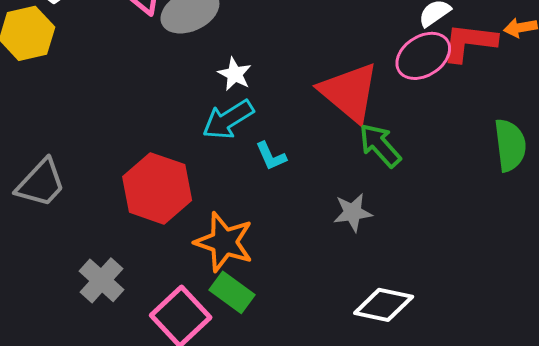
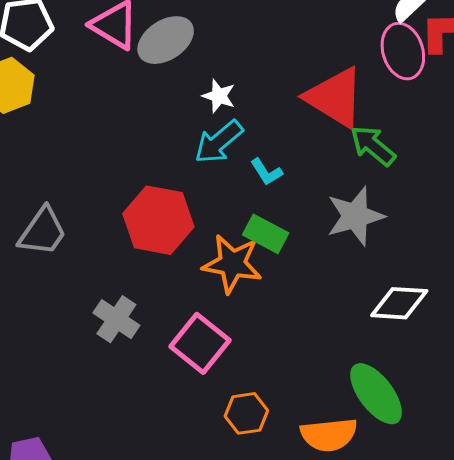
pink ellipse: (423, 56) -> (403, 51), turned -66
gray star: (353, 212) -> (355, 216), size x1.5
green rectangle: (232, 292) -> (266, 234), moved

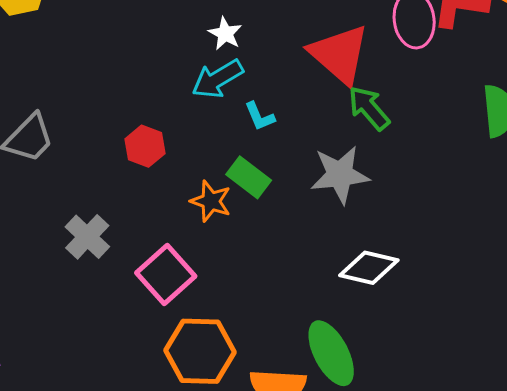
red hexagon: (158, 220) -> (145, 146), size x0.6
orange star: (232, 264) -> (211, 201), size x0.7
orange hexagon: (246, 413) -> (200, 351), size x1.6

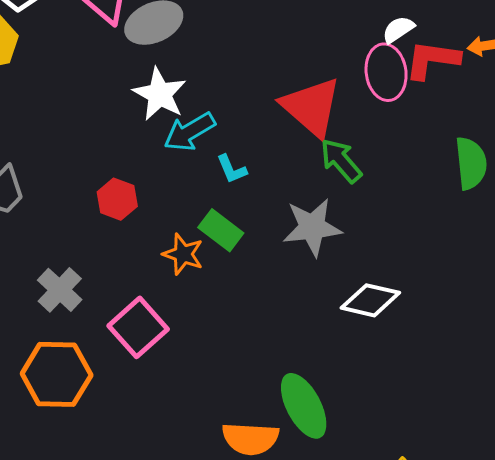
white star: (225, 34) -> (160, 94), moved, size x1.6
white diamond: (369, 268) -> (370, 300), moved
orange hexagon: (200, 351) -> (57, 374), moved

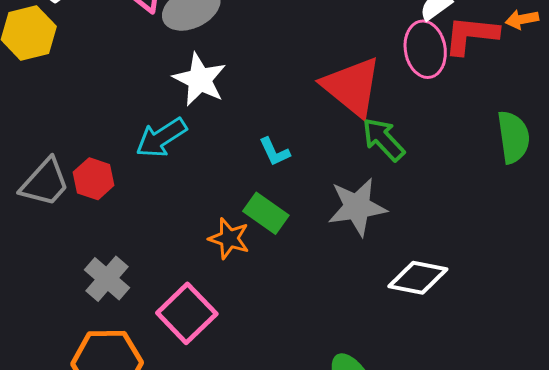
cyan arrow: (190, 132) -> (161, 138), moved
red hexagon: (117, 199) -> (94, 179), moved

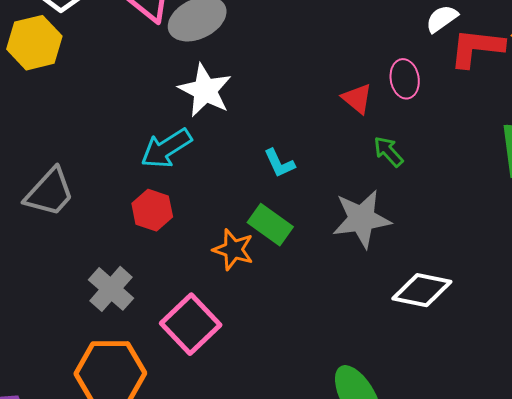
pink ellipse: (425, 49) -> (405, 79), moved, size x0.7
red triangle: (352, 87) -> (357, 99), size x0.5
green arrow: (383, 139) -> (388, 151), size x0.7
red hexagon: (94, 179) -> (152, 210), moved

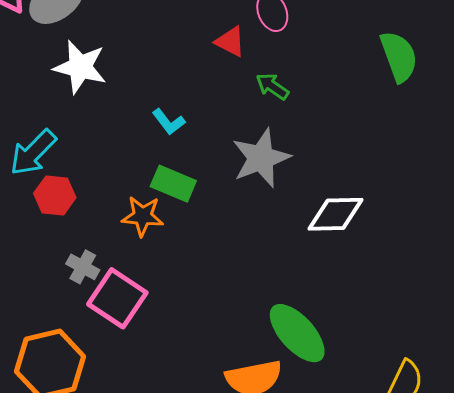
cyan arrow: (166, 148) -> (33, 153), moved
gray cross: (111, 289) -> (83, 267), moved, size x0.7

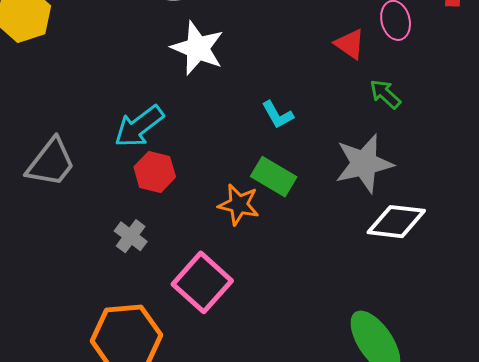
white diamond: (336, 214) -> (396, 222), moved
gray cross: (83, 267) -> (131, 236), moved

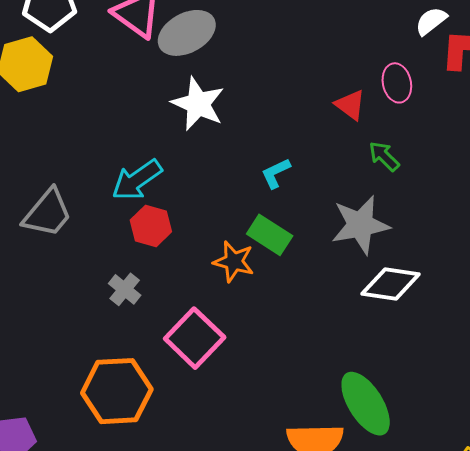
cyan L-shape: (278, 115) -> (276, 173), turned 92

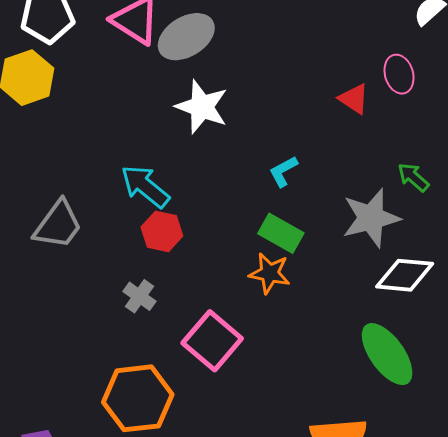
green arrow: (384, 156) -> (413, 177), moved
cyan arrow: (137, 180) -> (145, 186), turned 78
orange star: (234, 262) -> (270, 273), moved
green ellipse: (366, 404) -> (387, 354), moved

